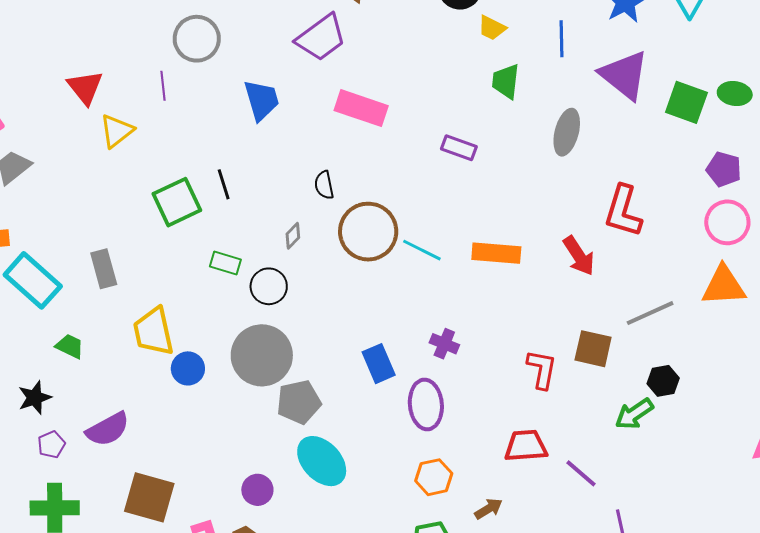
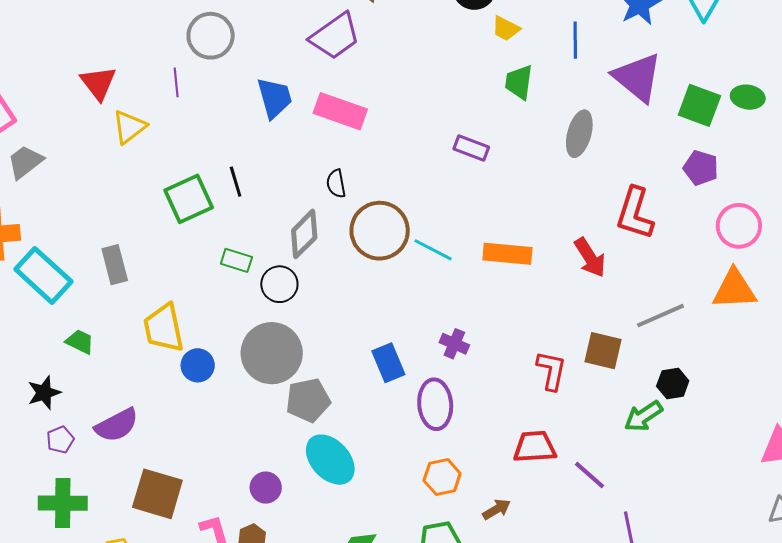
pink rectangle: (361, 108) -> (340, 111), moved
purple pentagon: (724, 169) -> (701, 168), moved
gray diamond: (293, 236) -> (304, 234), size x1.8

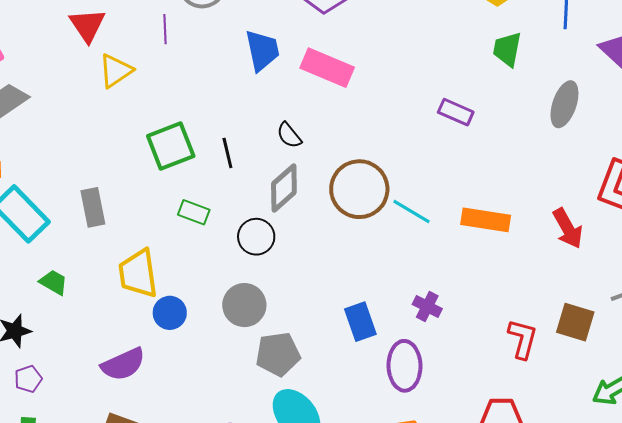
black line: (236, 182) -> (227, 153), moved
black semicircle: (336, 184) -> (289, 135), moved, turned -32
green rectangle: (236, 260) -> (194, 212), moved
gray circle: (272, 353) -> (244, 305), size x0.7
purple semicircle: (117, 425) -> (123, 364), moved

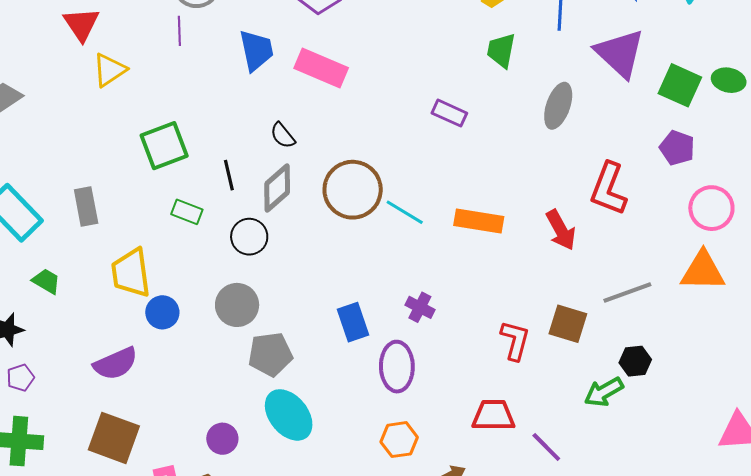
purple line: (165, 29) -> (179, 31), moved
black line: (227, 153) -> (229, 175), moved

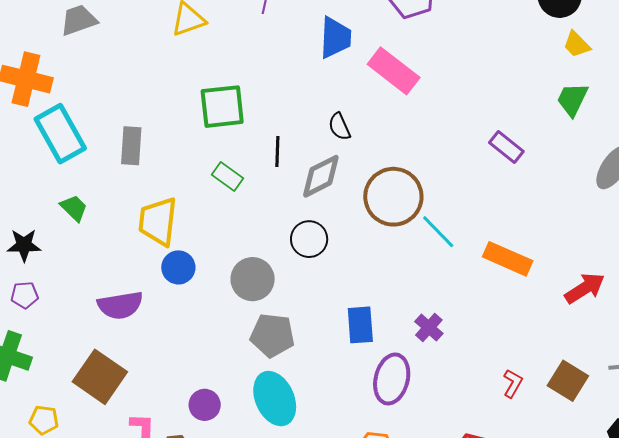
red arrow: (561, 230) -> (585, 288), turned -108
black circle: (249, 237) -> (309, 239), moved
red L-shape: (515, 340) -> (513, 383), size x0.7

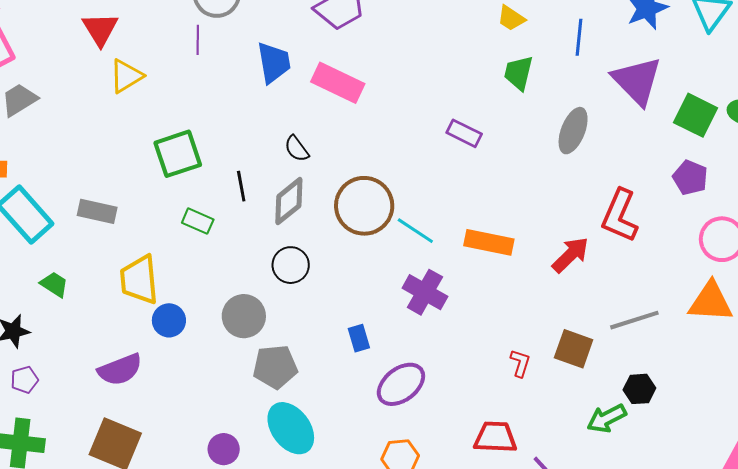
gray rectangle: (131, 146) -> (97, 211), turned -69
blue rectangle: (360, 325) -> (359, 338), size x0.7
purple cross: (429, 328) -> (425, 292), moved, size x1.5
purple ellipse: (392, 379) -> (401, 384), turned 51

